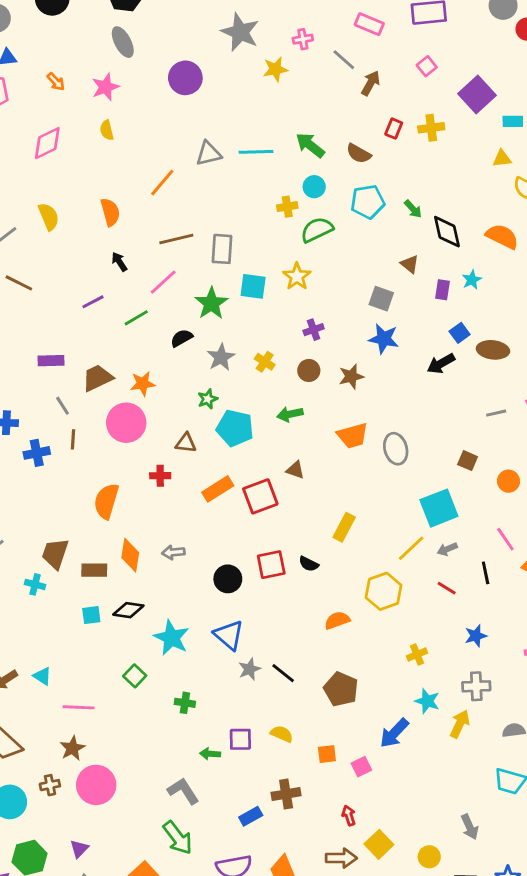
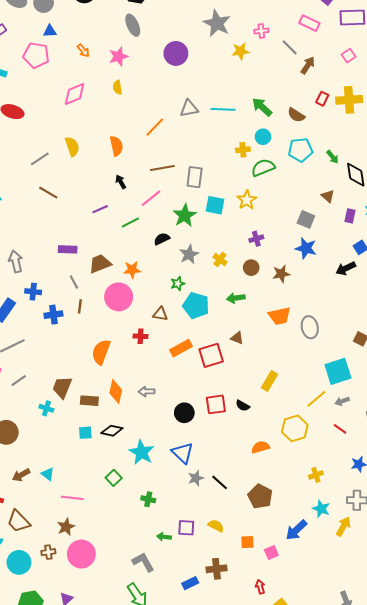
yellow cross: (431, 128) -> (349, 100), size x1.4

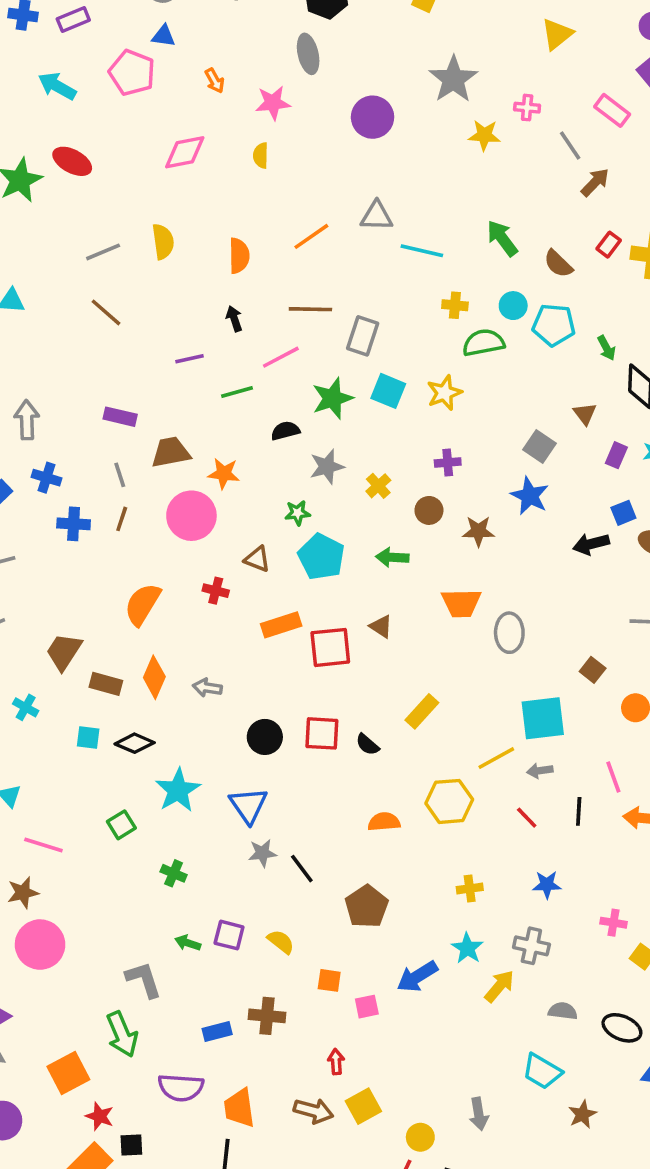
cyan line: (223, 109) -> (422, 251), moved
cyan circle: (263, 137) -> (513, 306), moved
cyan cross: (46, 408) -> (26, 707), moved

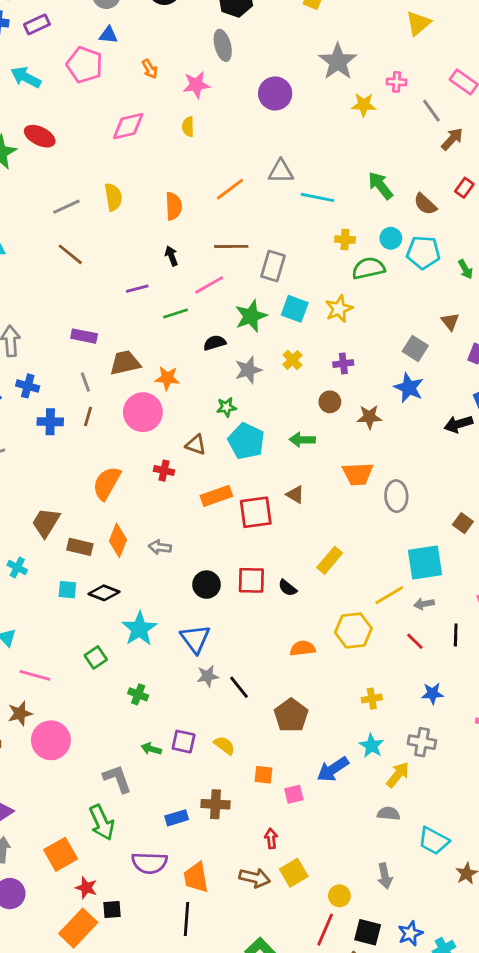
yellow cross: (378, 486) -> (292, 360), moved
pink circle: (40, 945) -> (51, 740), moved
gray semicircle: (563, 1011) -> (389, 814), moved

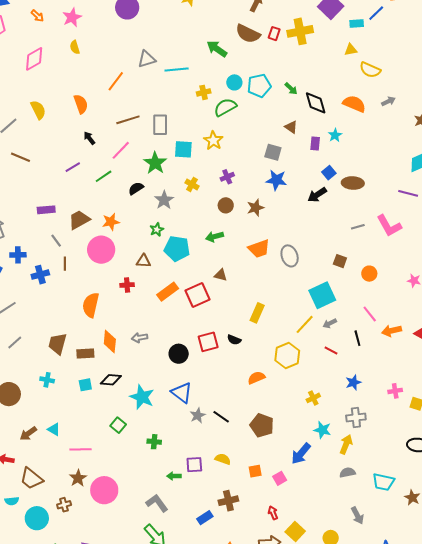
brown semicircle: (425, 204) -> (248, 34), moved, size x1.4

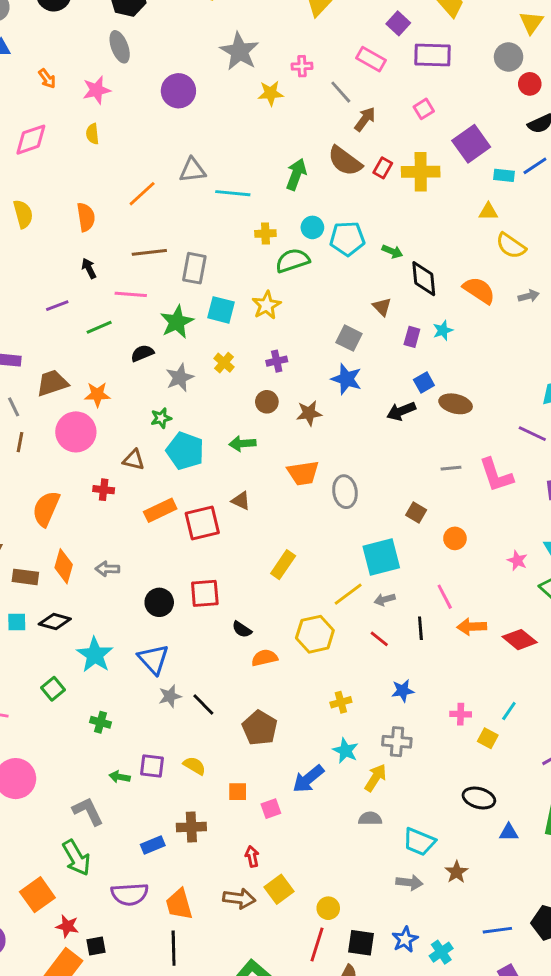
green arrow: (217, 49) -> (296, 174), turned 65
green arrow: (291, 89) -> (392, 251), turned -32
pink line: (121, 150) -> (131, 294), turned 40
black semicircle: (234, 340) -> (242, 629), moved
gray arrow: (357, 515) -> (409, 883), moved, turned -66

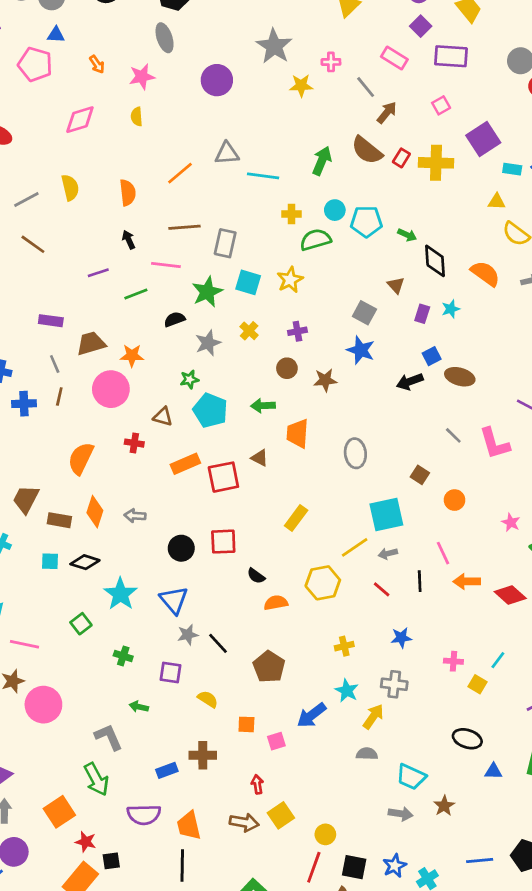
gray line: (451, 468) -> (453, 435), turned 48
orange trapezoid: (303, 473) -> (298, 433), moved, turned 100
purple square: (152, 766) -> (171, 673), moved

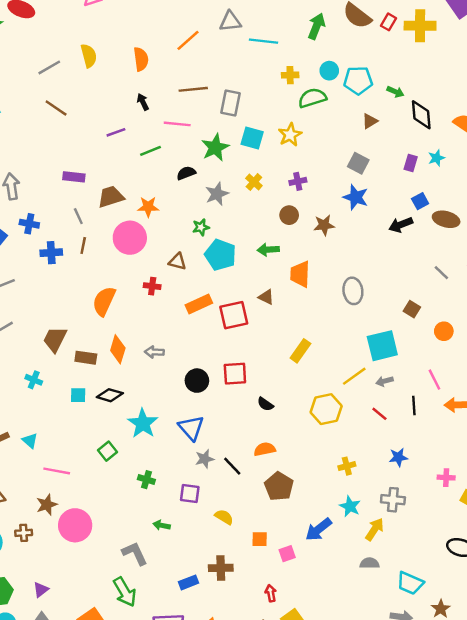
brown triangle: (396, 285) -> (370, 121), moved, turned 42
orange semicircle: (276, 603) -> (265, 449), moved

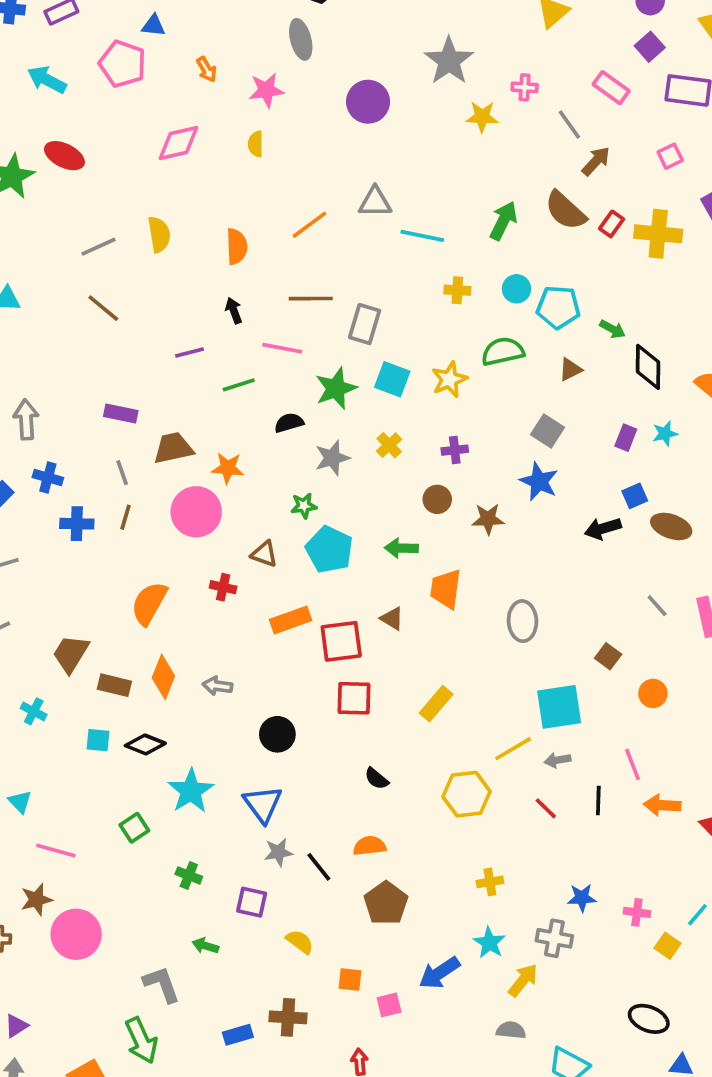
green semicircle: (312, 98) -> (503, 351), moved
red square: (235, 374) -> (354, 698), moved
blue star: (398, 457) -> (582, 898), moved

